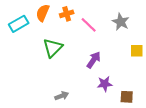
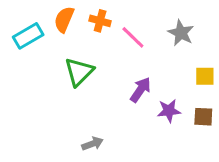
orange cross: (67, 14) -> (100, 21), turned 32
purple star: (105, 84) -> (169, 111), moved
brown square: (127, 97) -> (203, 117), moved

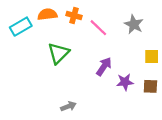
orange semicircle: (64, 19) -> (47, 14), turned 60

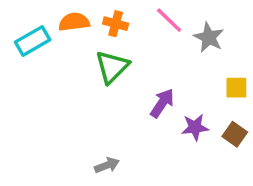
pink line: (98, 28) -> (169, 20), moved
green triangle: (58, 53) -> (112, 67), moved
brown square: (150, 86) -> (235, 134), turned 32

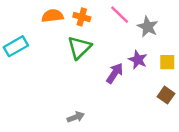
cyan rectangle: (33, 41) -> (16, 46), moved
purple star: (195, 127) -> (138, 60), moved, turned 30

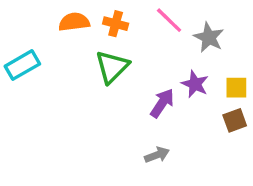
brown square: (166, 95) -> (235, 120), moved, turned 35
gray arrow: (76, 117) -> (157, 155), moved

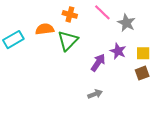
orange semicircle: (74, 22) -> (45, 29), moved

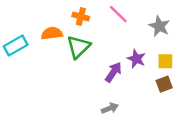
gray star: (126, 23) -> (159, 26), moved

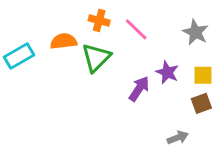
pink line: (118, 14) -> (136, 29), moved
gray arrow: (110, 108) -> (178, 138), moved

